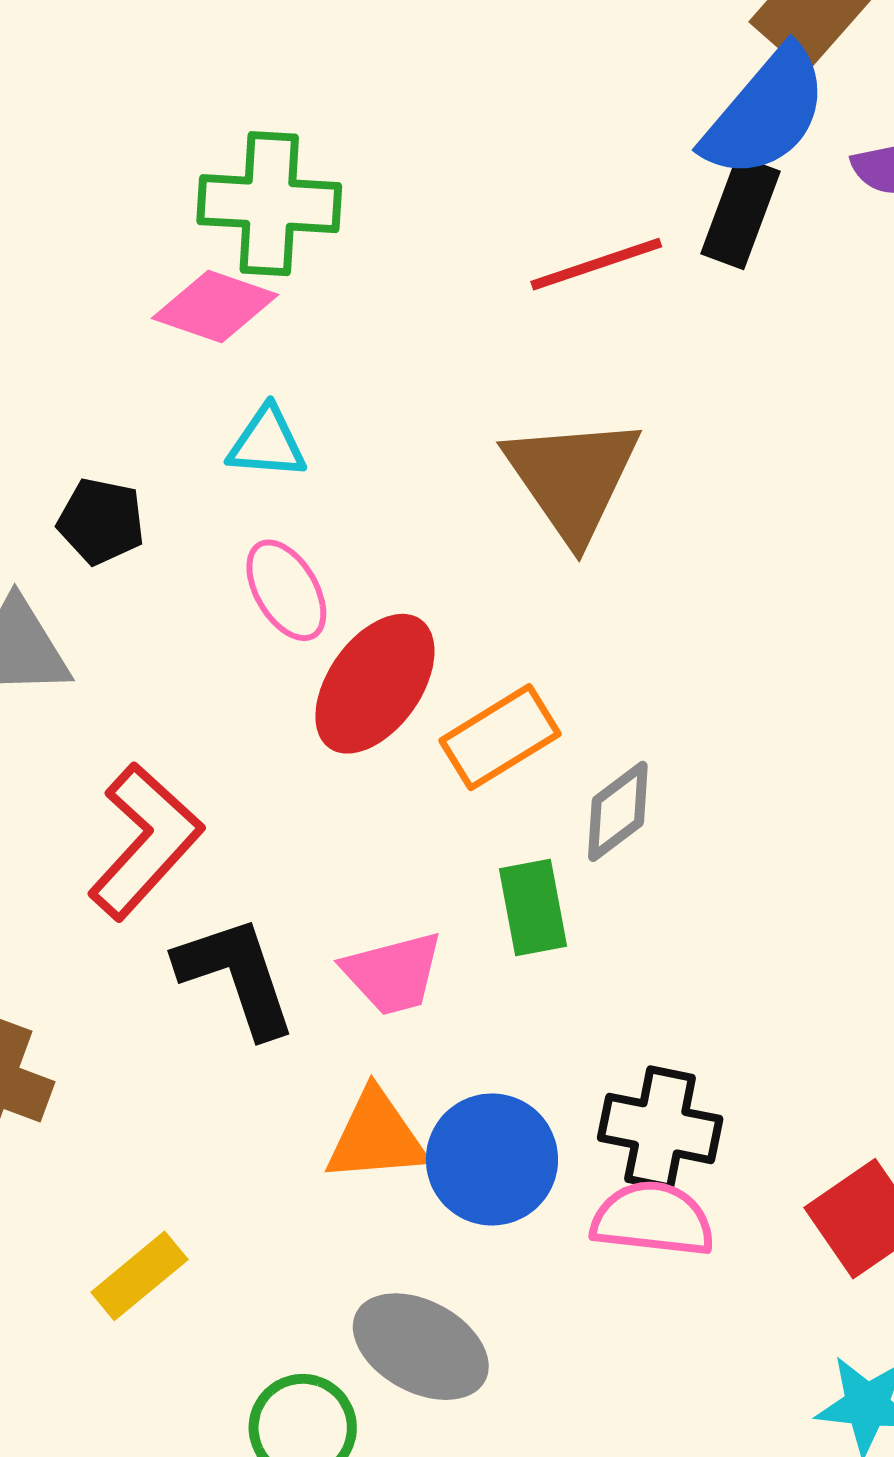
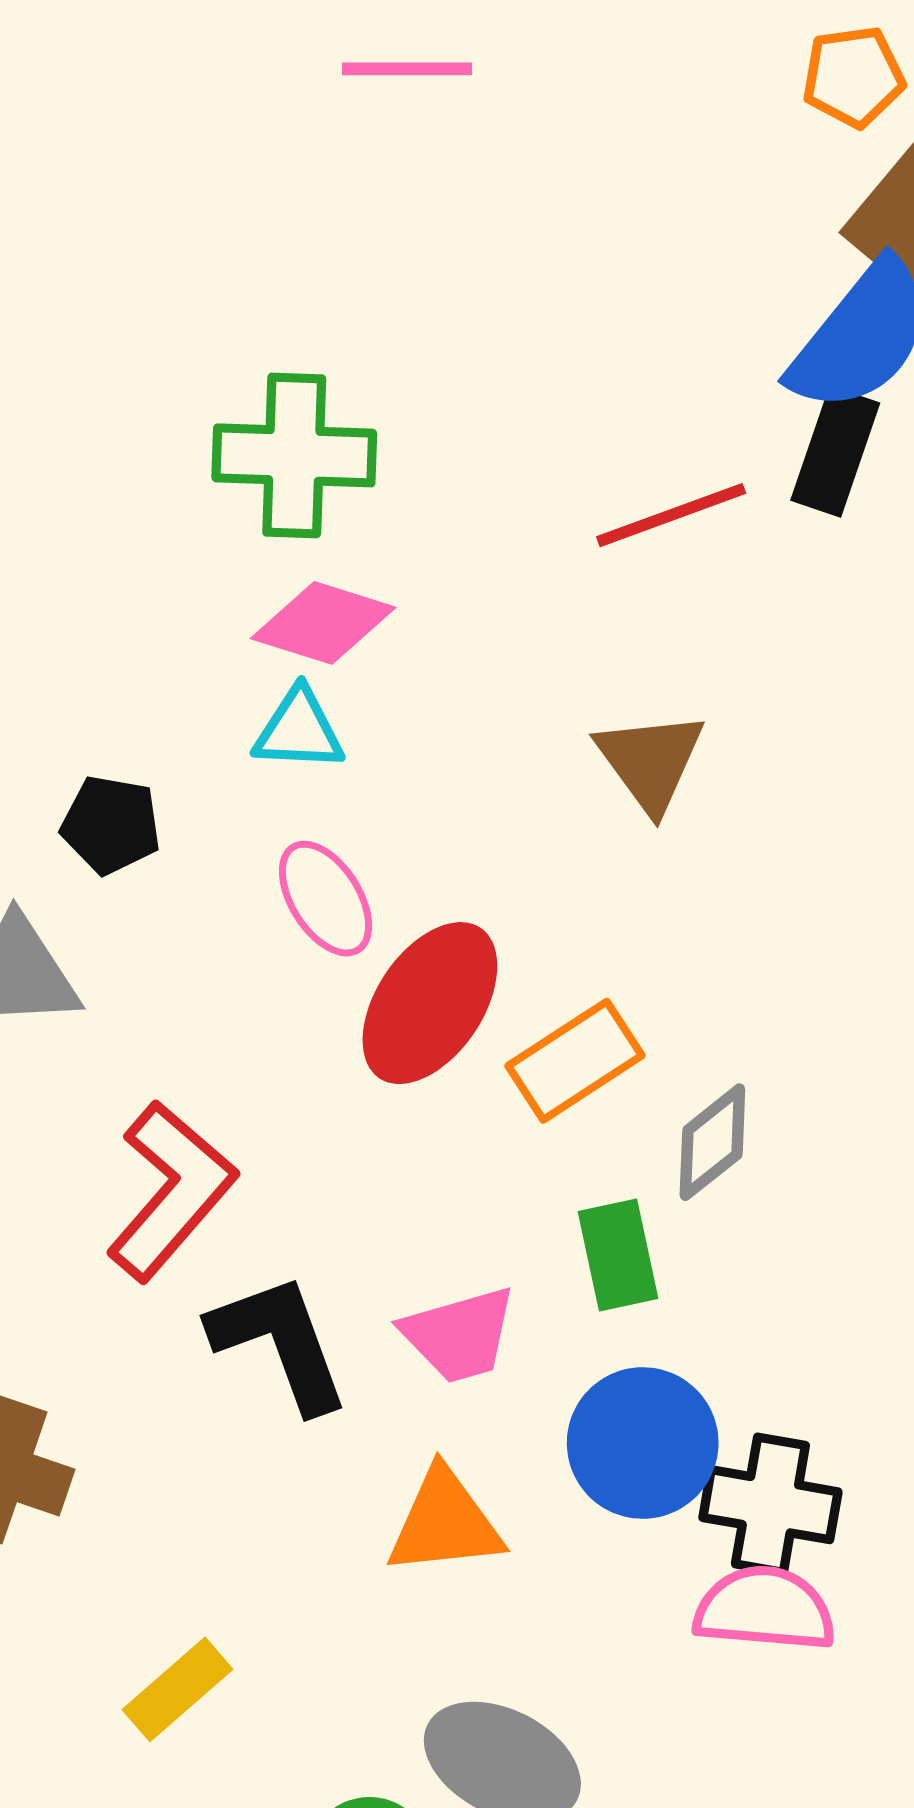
pink diamond: (215, 307) -> (323, 623), moved
brown triangle: (573, 478) -> (650, 761), size x0.7
blue circle: (492, 1159) -> (643, 1443), moved

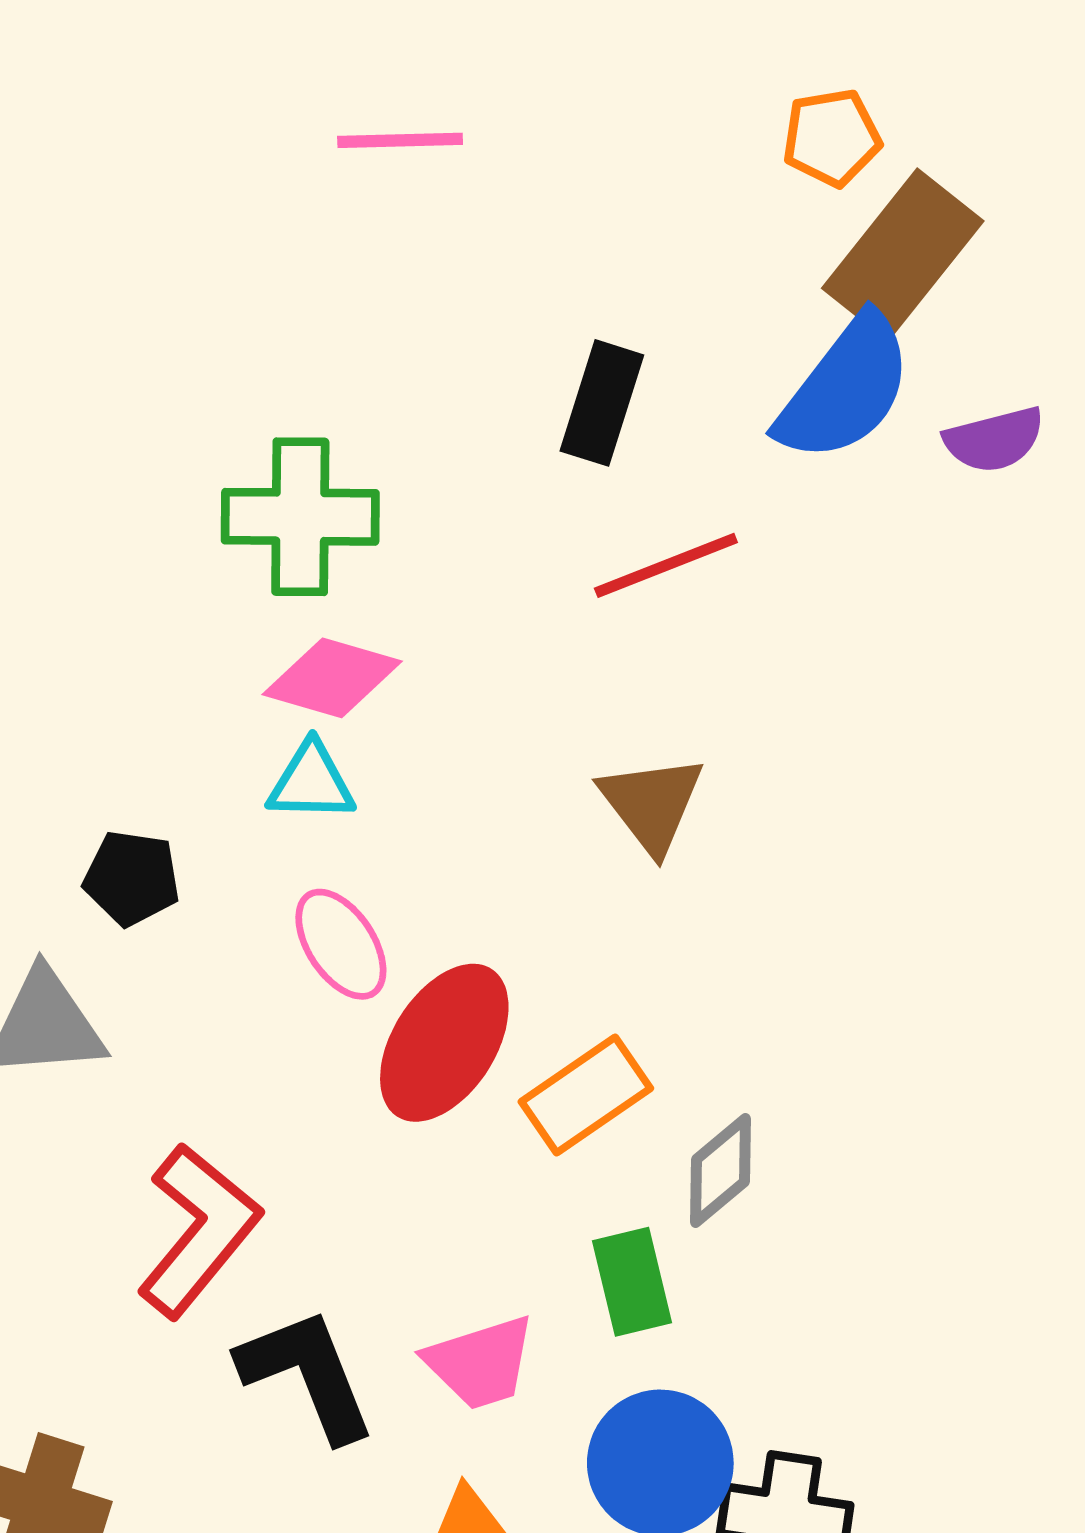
black rectangle: (835, 452) -> (602, 403), moved

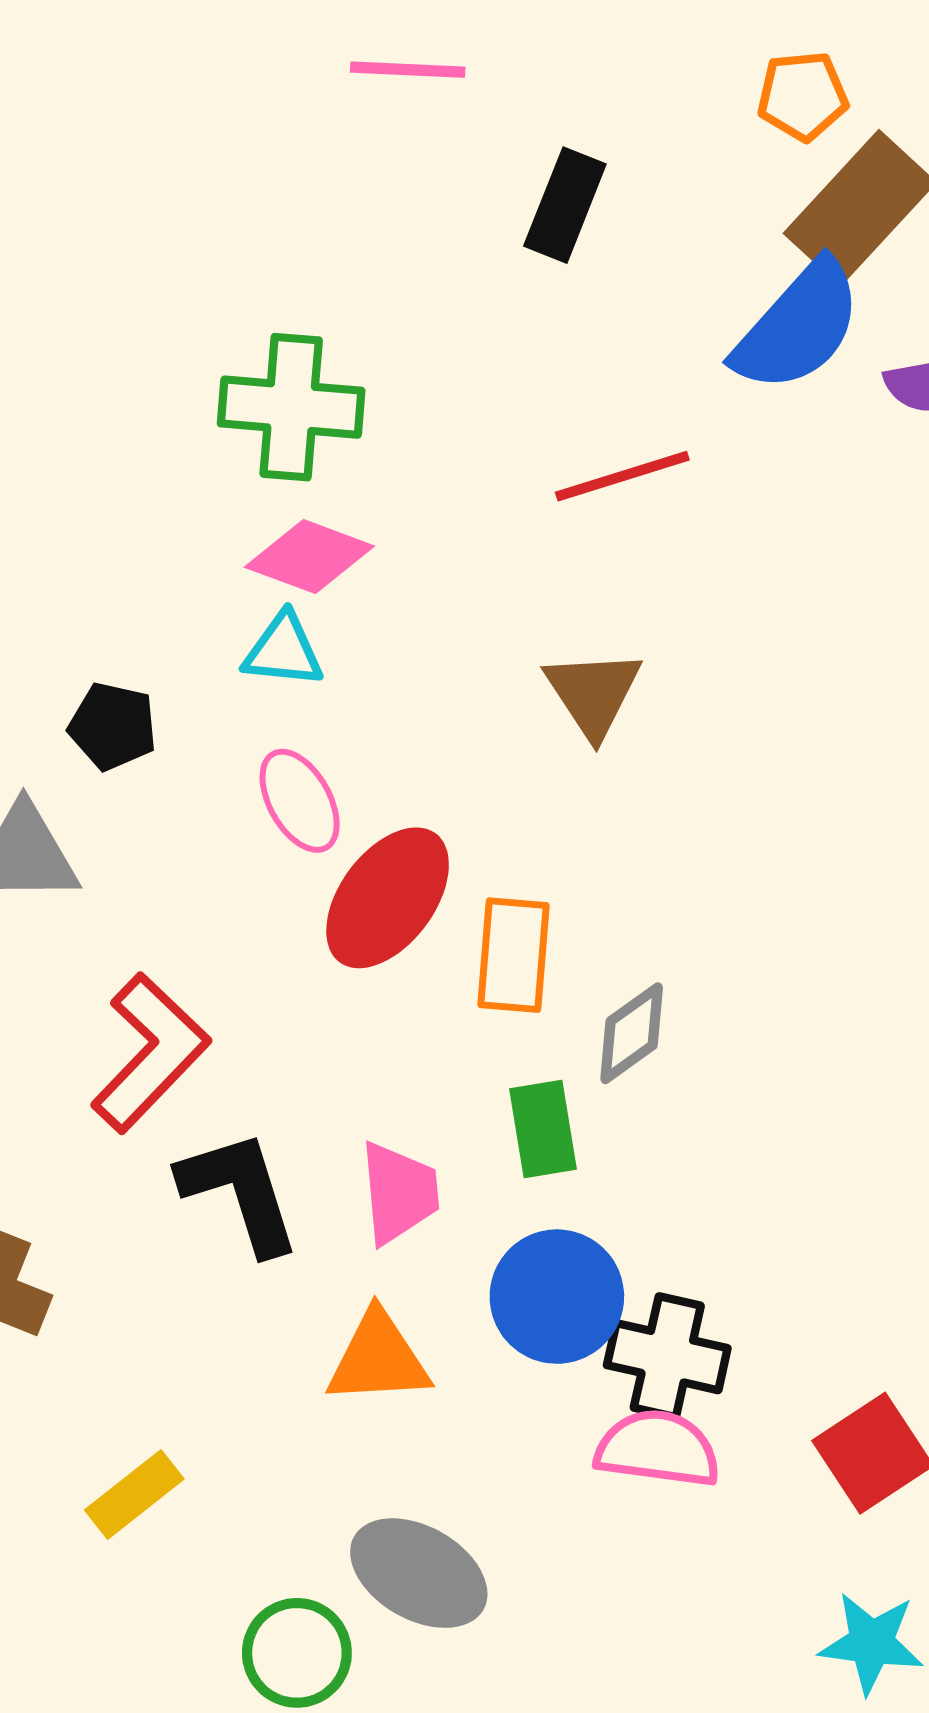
black rectangle: (602, 403) -> (565, 205), moved
orange rectangle: (586, 1095) -> (514, 955), turned -55
pink trapezoid: (480, 1363) -> (399, 1193), turned -82

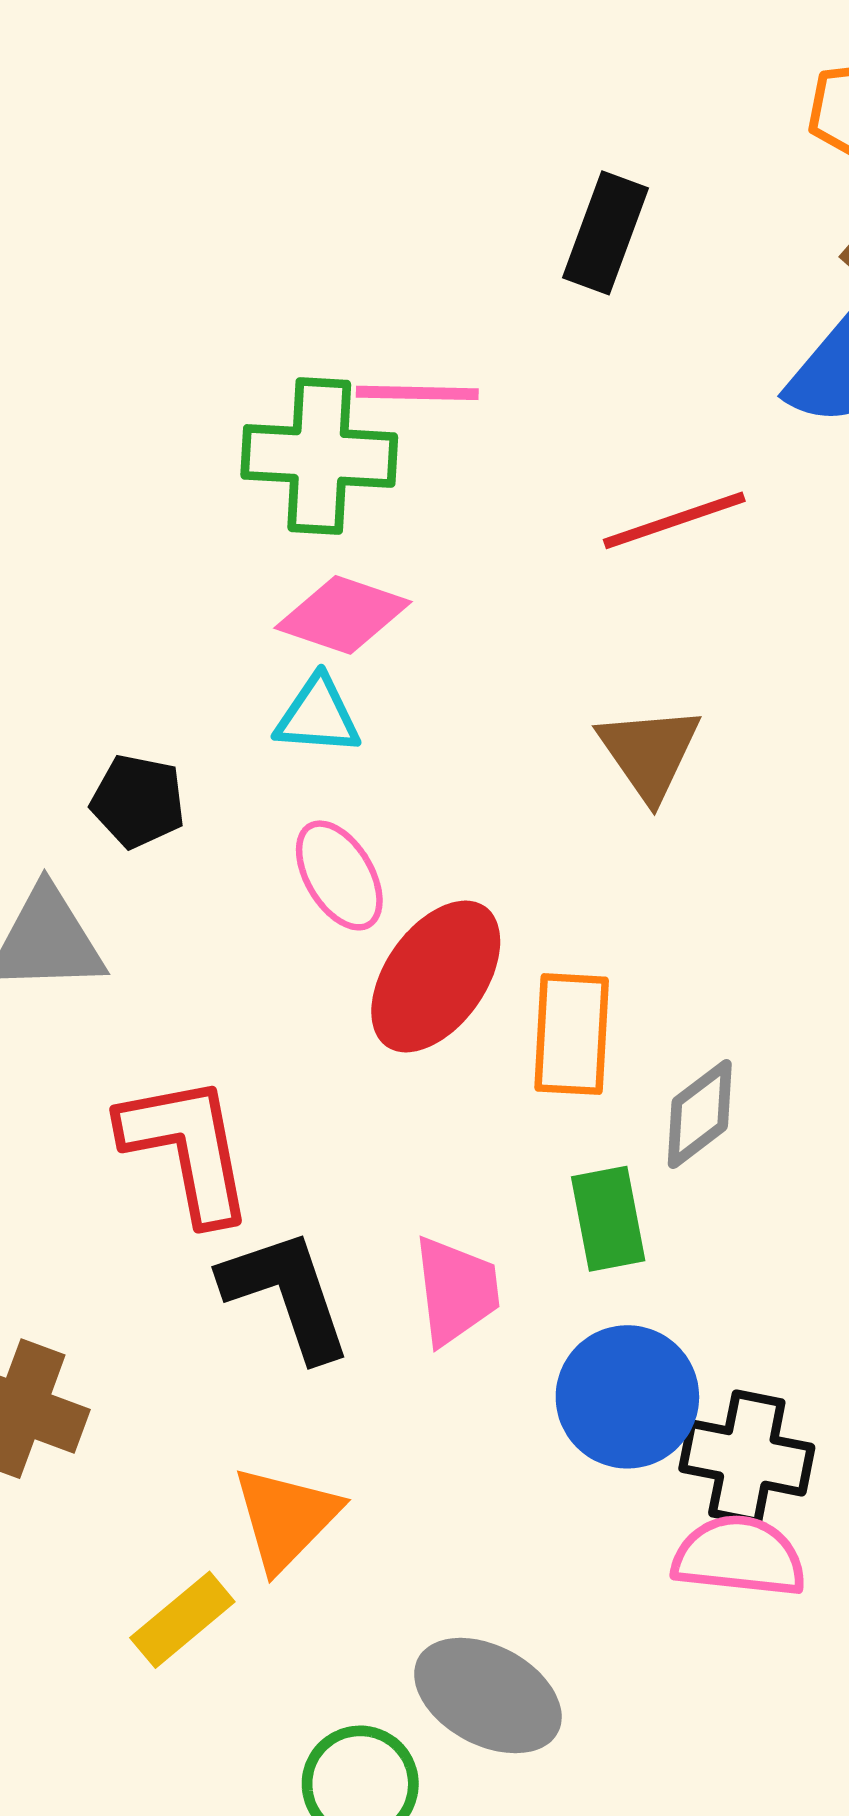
pink line: (408, 70) -> (417, 393), moved
red L-shape: (150, 1053) -> (187, 1148), turned -53
orange triangle: (378, 1358) -> (286, 1518), moved, turned -41

